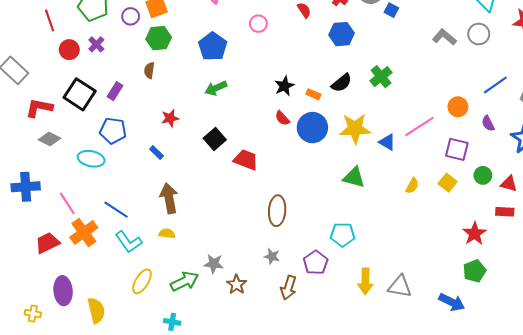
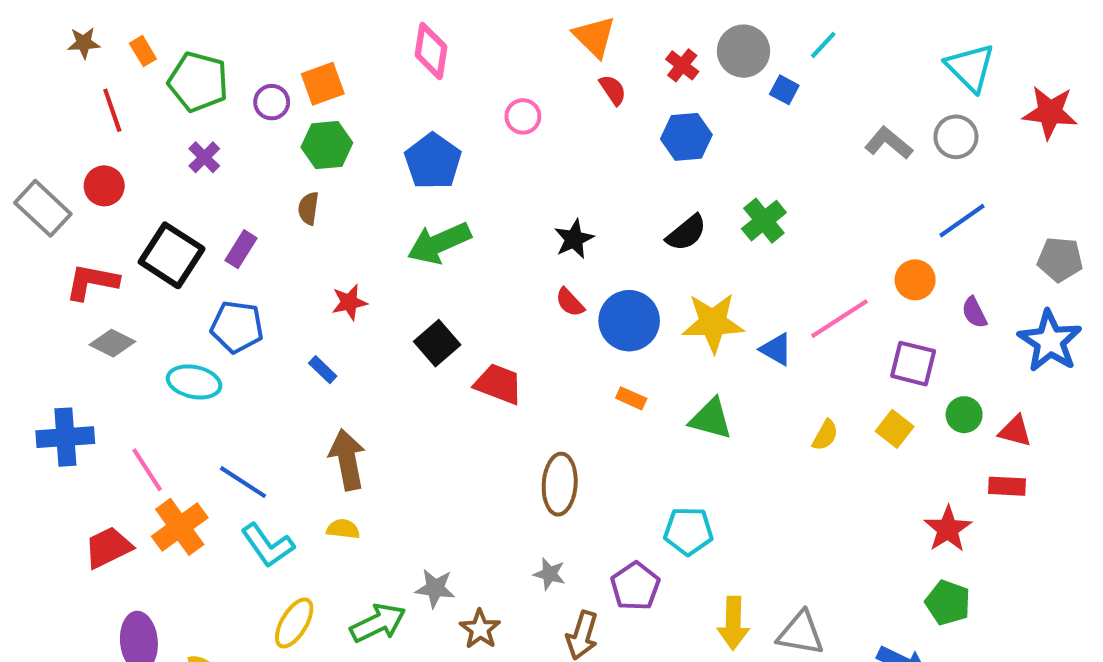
red circle: (69, 50) -> (104, 186), moved
blue line: (495, 85) -> (962, 221), moved
green arrow: (216, 88) -> (439, 243), size x1.4
orange rectangle: (313, 94) -> (631, 398), moved
green pentagon: (475, 271) -> (948, 603), turned -30

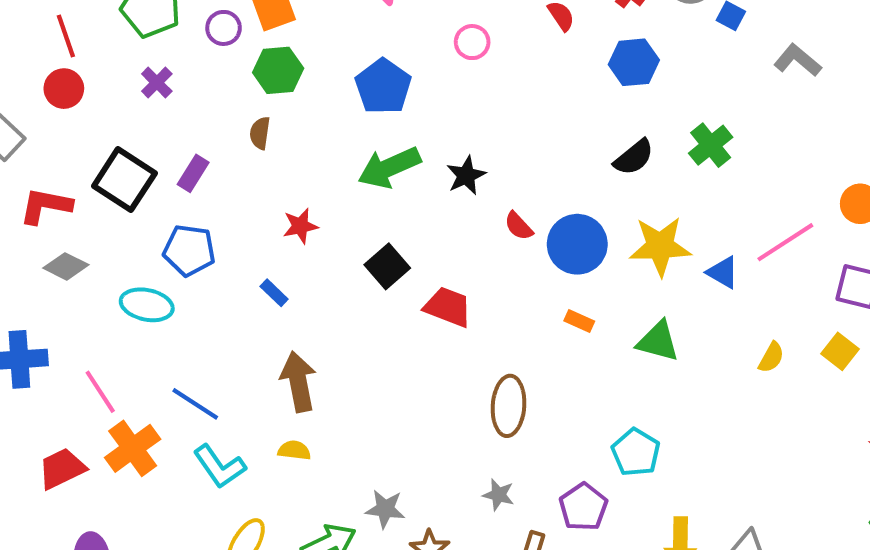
gray L-shape: (889, 143) -> (798, 60), moved
red circle: (104, 186) -> (64, 89), moved
black star: (574, 239) -> (466, 175), moved
cyan pentagon: (688, 531) -> (636, 452), turned 30

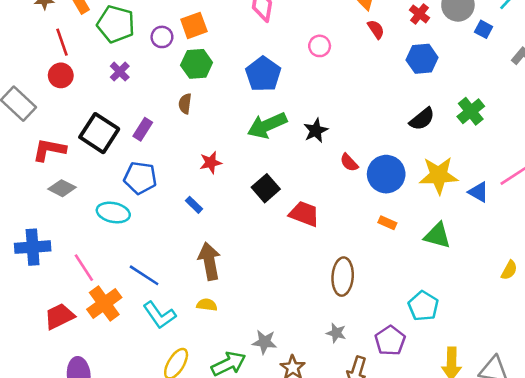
yellow semicircle: (771, 357) -> (509, 270), moved

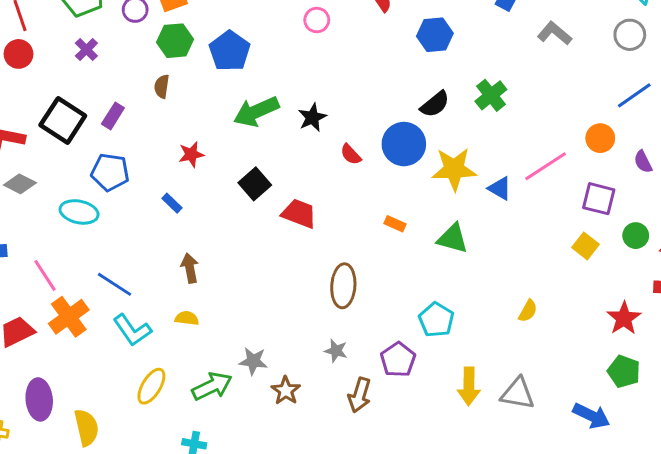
blue pentagon: (263, 74) -> (230, 51), moved
blue circle: (386, 174) -> (404, 144), moved
brown arrow: (209, 261) -> (190, 268), size x0.7
yellow semicircle: (509, 270) -> (528, 311), moved

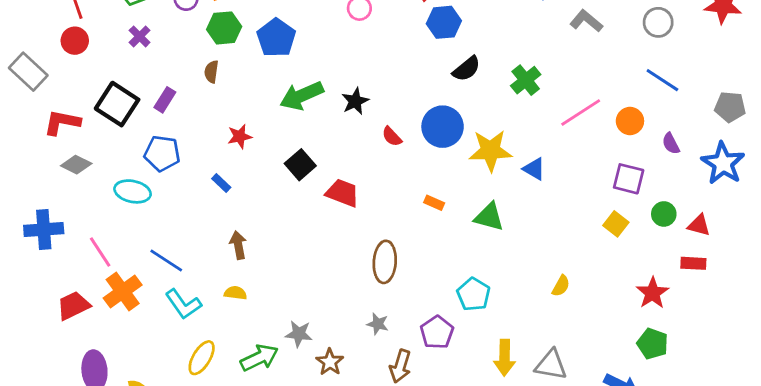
blue hexagon: (435, 35) -> (444, 22), moved
blue line: (634, 95) -> (662, 80), turned 68
black semicircle: (435, 104) -> (467, 69), moved
pink line: (546, 166) -> (581, 113), moved

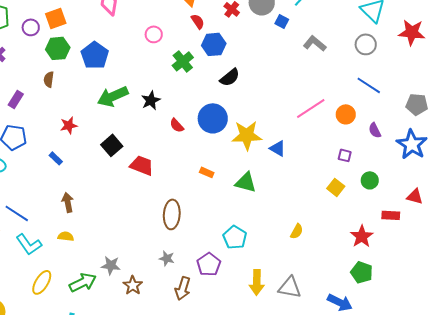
green cross: (526, 80) -> (183, 61), moved
purple square: (629, 179) -> (345, 155), size x0.6
red triangle: (699, 225) -> (415, 196), moved

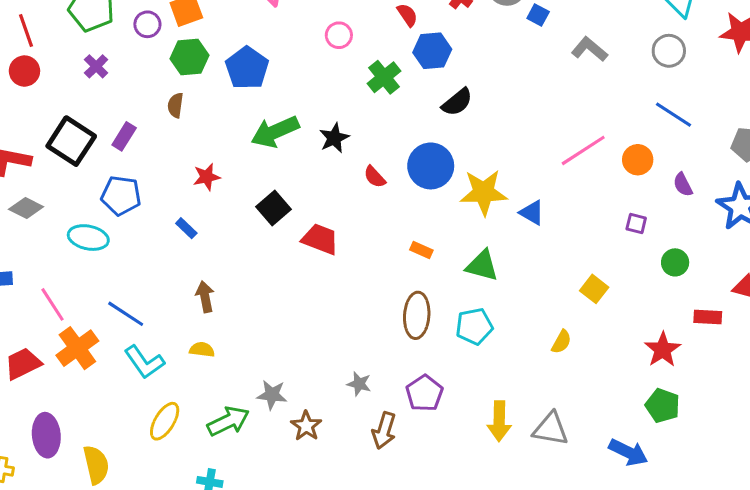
yellow square: (336, 187) -> (594, 289), moved
brown ellipse: (172, 214) -> (417, 315), moved
cyan pentagon: (235, 237) -> (474, 326), moved, turned 30

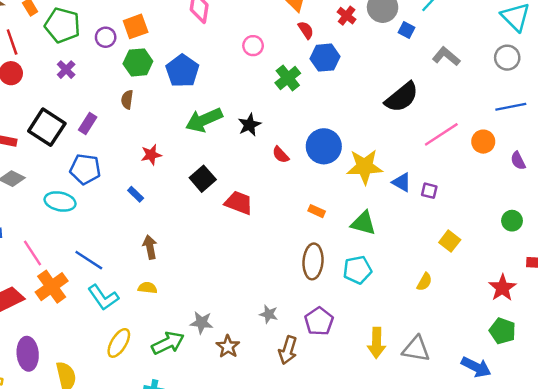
black semicircle: (457, 102) -> (402, 97), moved, size x1.4
blue line: (674, 115) -> (511, 107), turned -44
purple square: (636, 224) -> (429, 191), moved

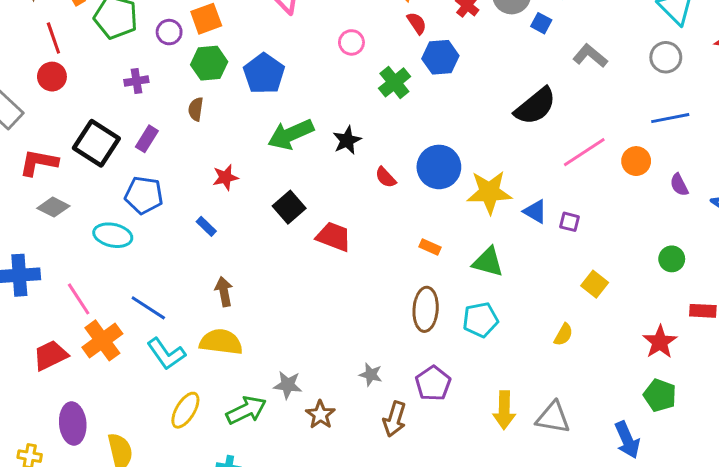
purple cross: (66, 70) -> (136, 81), moved, turned 36
yellow semicircle: (148, 288) -> (221, 342), size x1.8
blue arrow: (476, 367) -> (627, 440), turned 40

